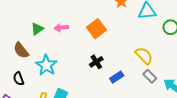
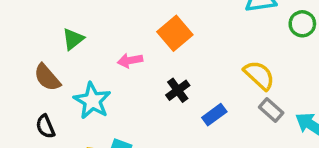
pink arrow: (61, 28) -> (130, 60), moved

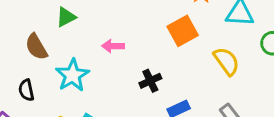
orange square: (175, 33) -> (183, 31), moved
yellow semicircle: (259, 75) -> (226, 61), moved

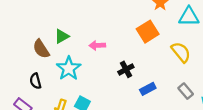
green triangle: (66, 17) -> (62, 36), moved

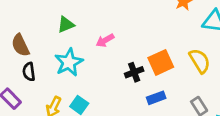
orange square: (148, 32) -> (161, 62), moved
pink arrow: (97, 45) -> (105, 40), turned -35
brown semicircle: (41, 49) -> (20, 45), moved

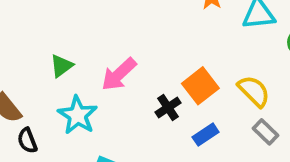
pink arrow: (105, 40) -> (119, 74), size x1.5
yellow semicircle: (200, 61) -> (254, 91), moved

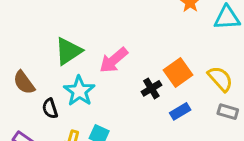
green triangle: (61, 66) -> (68, 51), size x1.5
gray rectangle: (265, 132) -> (228, 112), turned -30
black semicircle: (27, 141) -> (50, 109), moved

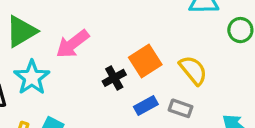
gray rectangle: (228, 112) -> (181, 108), moved

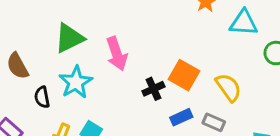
pink arrow: (73, 44) -> (117, 54), turned -76
orange square: (145, 61) -> (184, 75), turned -32

